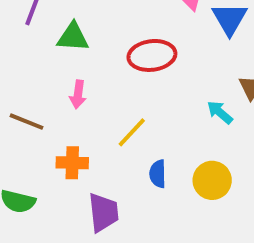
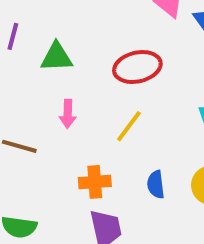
yellow line: (132, 132) -> (129, 126), moved
orange cross: (72, 163) -> (95, 182), moved

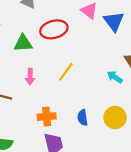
red ellipse: (137, 67) -> (54, 29), moved
yellow line: (129, 126) -> (66, 72), moved

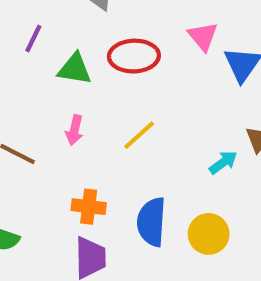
cyan arrow: (115, 77) -> (223, 162), turned 98
blue semicircle: (83, 118) -> (151, 222), size x1.6

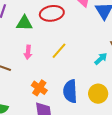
orange cross: (89, 207) -> (39, 88), turned 35

